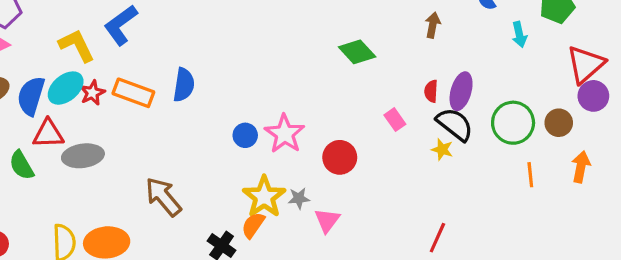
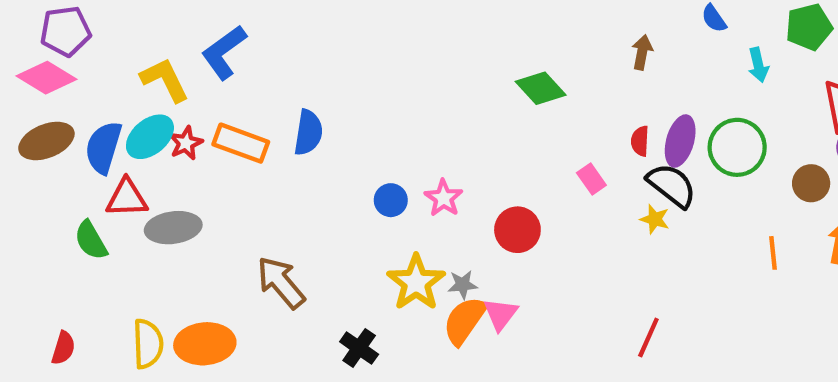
green circle: (513, 123) -> (737, 147), moved
pink star: (285, 134) -> (444, 198), size x0.7
orange semicircle: (253, 225) -> (465, 321), moved, size x1.4

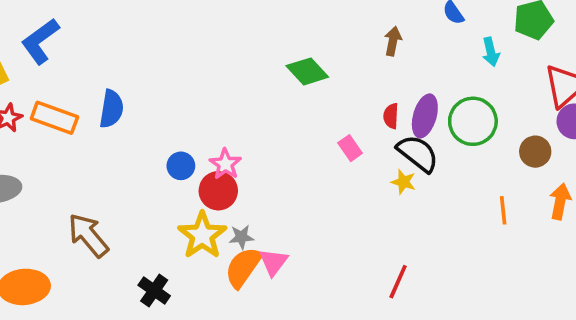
red circle: (517, 230) -> (218, 191), moved

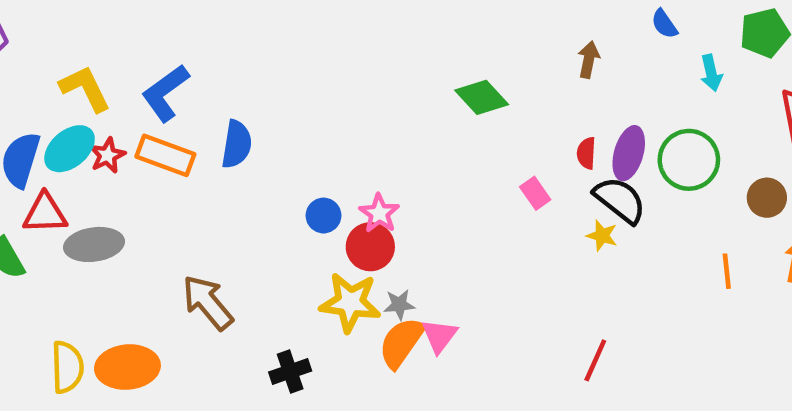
blue L-shape: (40, 41) -> (165, 93), moved
yellow star: (202, 235) -> (350, 302), turned -30
black cross: (154, 290) -> (290, 371), turned 36

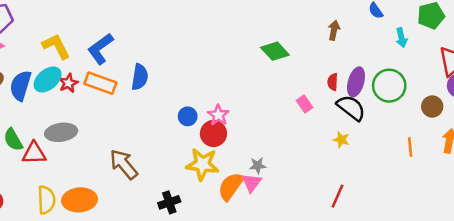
red triangle: (45, 213) -> (34, 153), moved
yellow star: (602, 236) -> (341, 140), moved
gray star: (399, 305) -> (258, 165), moved

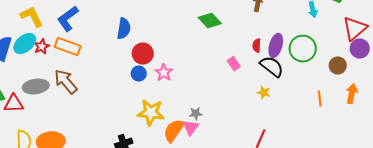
blue semicircle: (140, 77) -> (124, 29), moved
red circle: (213, 134) -> (143, 54), moved
brown arrow: (124, 164) -> (66, 82), moved

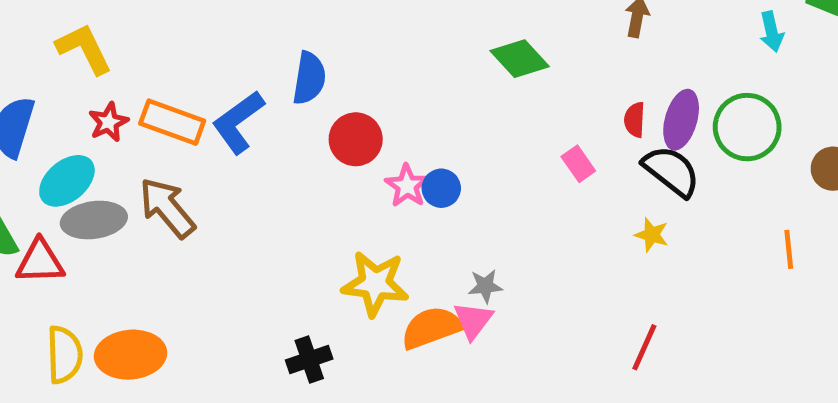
blue L-shape: (68, 19) -> (238, 122), moved
cyan ellipse: (25, 44) -> (67, 181), moved
blue circle: (139, 74) -> (441, 188), moved
orange semicircle: (174, 131) -> (432, 328), turned 35

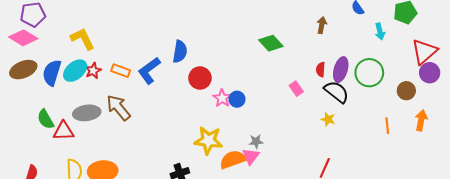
orange rectangle: (172, 122) -> (121, 71), size x0.7
cyan ellipse: (67, 181) -> (75, 71), moved

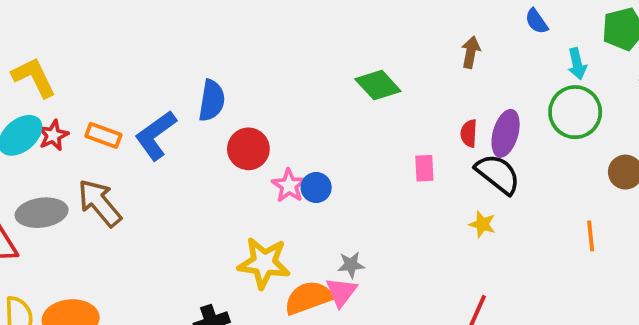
green circle: (369, 73) -> (575, 112), moved
pink rectangle: (296, 89) -> (424, 168), turned 32

